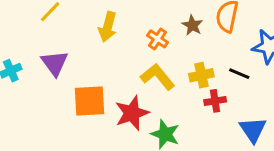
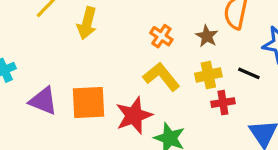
brown star: (192, 25) -> (207, 36), moved
yellow arrow: (108, 27) -> (87, 23), moved
purple triangle: (55, 63) -> (43, 101), moved, turned -32

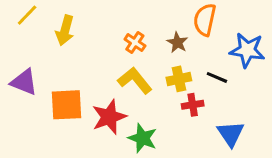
purple triangle: (43, 101) -> (24, 82), moved

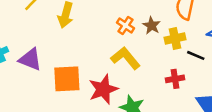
brown star: (177, 43) -> (152, 25), moved
yellow cross: (179, 79) -> (175, 39), moved

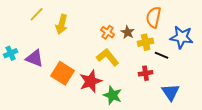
orange square: (67, 79) -> (63, 73), turned 35

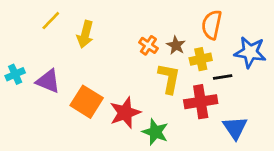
black line: (162, 55) -> (223, 77), turned -32
yellow L-shape: (108, 57) -> (169, 78), moved, turned 50
red cross: (146, 73) -> (201, 102), size x1.6

